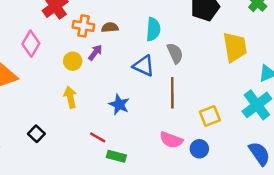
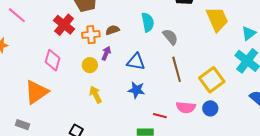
blue triangle: (144, 66) -> (136, 62), moved
yellow square: (210, 116) -> (212, 80), size x1.4
red line: (98, 137) -> (160, 116), moved

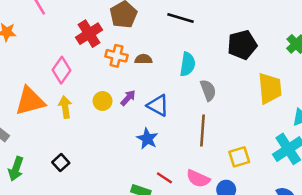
purple arrow: (106, 53) -> (128, 98), moved
yellow circle: (90, 65) -> (103, 101), moved
yellow square: (212, 80) -> (239, 157), size x0.7
yellow arrow: (96, 95) -> (65, 107), moved

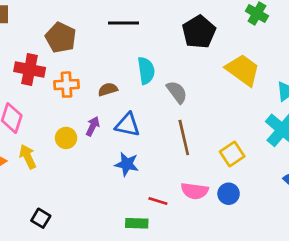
red cross: (89, 34) -> (30, 69), turned -30
brown semicircle: (143, 59) -> (108, 89), moved
yellow trapezoid: (270, 88) -> (243, 70), turned -32

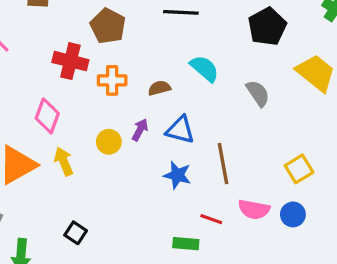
cyan semicircle: (146, 71) -> (204, 68), turned -44
gray semicircle: (177, 92) -> (258, 93), moved
brown line: (184, 138) -> (223, 164), moved

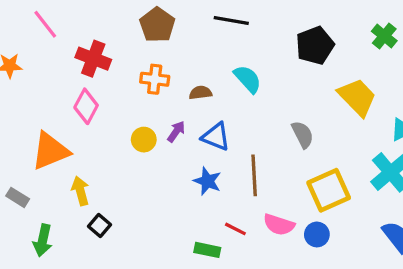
red cross: (70, 61) -> (93, 59), moved
gray semicircle: (258, 93) -> (303, 134), moved
yellow arrow: (64, 161) -> (80, 191), moved
yellow square: (299, 169) -> (329, 190), size x1.5

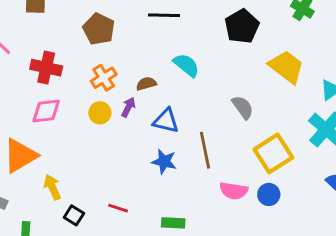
orange cross: (155, 79) -> (104, 78), turned -30
pink diamond: (86, 106) -> (46, 111), turned 64
purple arrow: (176, 132) -> (128, 107), moved
yellow circle: (144, 140) -> (100, 113), moved
red line: (235, 229) -> (118, 208), moved

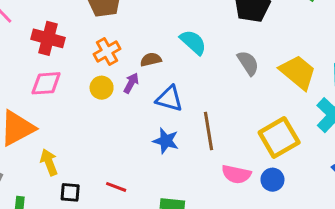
yellow trapezoid: (286, 67) -> (298, 72), moved
gray semicircle: (243, 107) -> (248, 63), moved
black square: (74, 215) -> (70, 192), turned -30

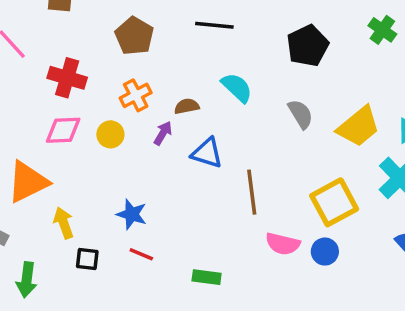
yellow trapezoid: (298, 72) -> (358, 127), turned 99
yellow circle: (102, 88) -> (110, 134), moved
blue star: (166, 141) -> (132, 214), moved

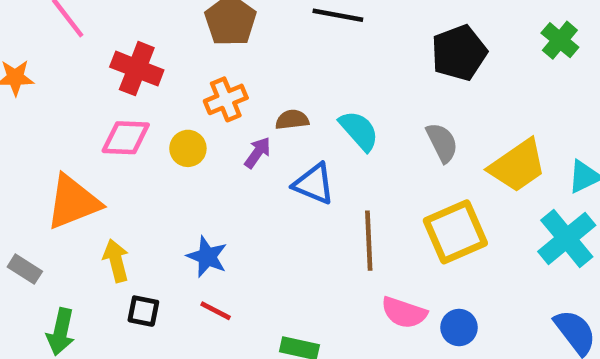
cyan semicircle: (237, 88) -> (359, 131), moved
yellow square: (334, 202) -> (455, 232), moved

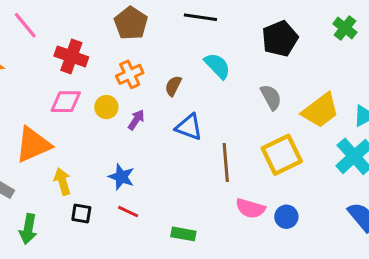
brown semicircle: (292, 120) -> (173, 86), turned -55
cyan semicircle: (359, 131) -> (217, 66), moved
purple arrow: (258, 153) -> (136, 120), moved

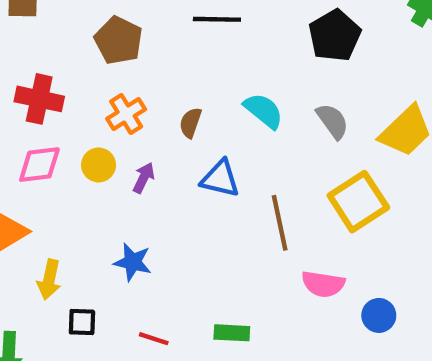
cyan semicircle: (217, 66) -> (264, 111), moved
yellow arrow: (62, 181) -> (49, 279), turned -144
red line: (128, 212) -> (154, 339), moved
blue circle: (286, 217) -> (379, 315), moved

